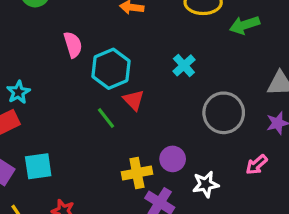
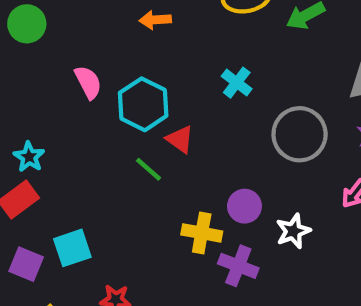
yellow cross: (137, 173) -> (202, 233), turned 32

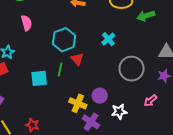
pink semicircle: (88, 82) -> (27, 23), moved
green line: (148, 169) -> (60, 69), turned 48
cyan square: (72, 248) -> (39, 78), moved

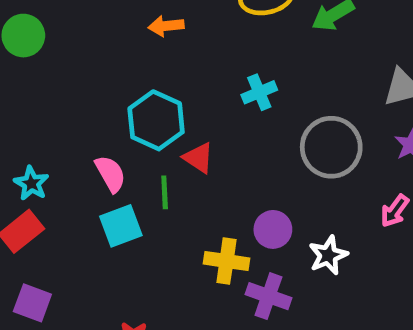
pink semicircle: (27, 23) -> (110, 174), moved
cyan cross: (108, 39) -> (259, 92), turned 32

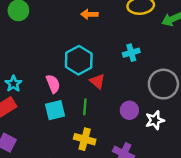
green line: (165, 192) -> (85, 107), moved
purple circle: (273, 229) -> (129, 110), moved
white star: (328, 255) -> (155, 120), moved
yellow cross: (226, 261) -> (85, 139), moved

